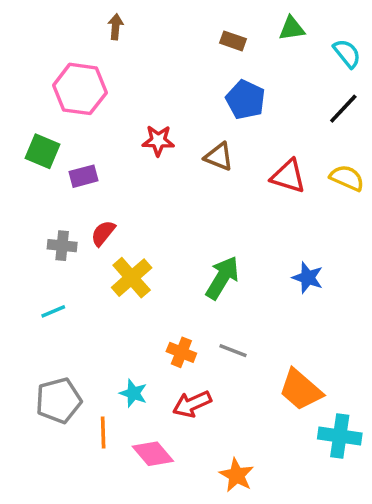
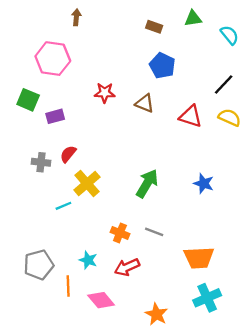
black line: (343, 109) -> (224, 84), moved
cyan line: (53, 311) -> (63, 206), moved
orange trapezoid: (301, 390) -> (199, 258), turned -44
cyan cross: (340, 436) -> (207, 298), moved, turned -32

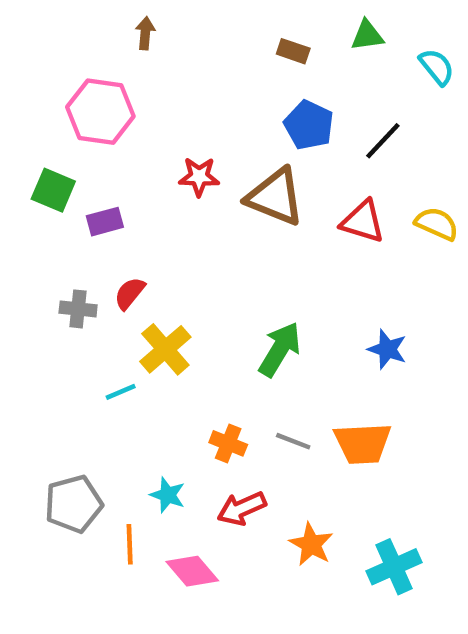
black line: (224, 84) -> (383, 141), moved
brown triangle: (145, 103) -> (275, 197), size x1.6
orange trapezoid: (199, 258) -> (363, 443), moved
orange star: (156, 314) -> (311, 544), moved

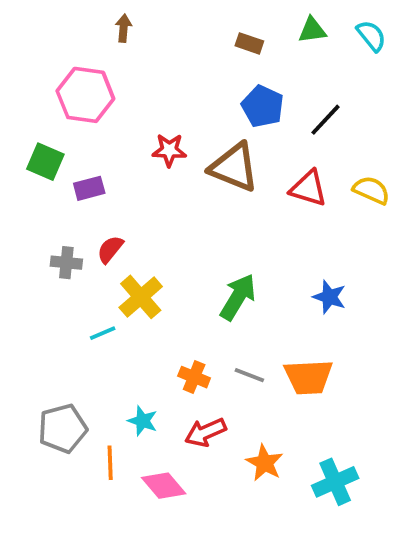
cyan semicircle: (437, 67) -> (371, 36), moved

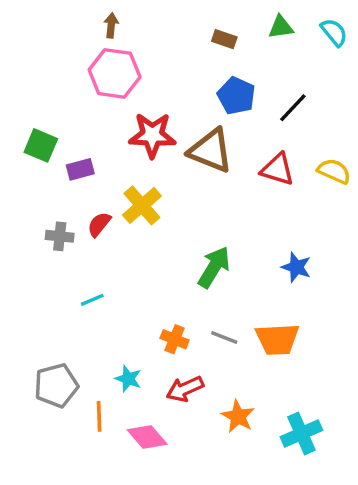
pink hexagon: (85, 95) -> (115, 73), moved
red star: (169, 150) -> (152, 135), size x1.5
yellow cross: (141, 297) -> (142, 205), moved

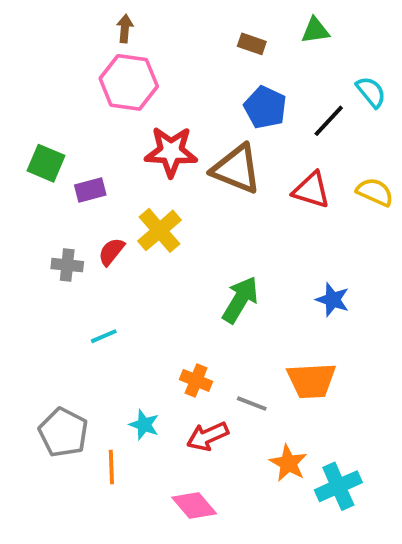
cyan semicircle: (334, 32) -> (371, 92), moved
gray line: (224, 337) -> (252, 404), moved
gray pentagon: (56, 386) -> (63, 432), turned -30
orange star: (238, 416) -> (288, 463), moved
pink diamond: (147, 437) -> (194, 505), moved

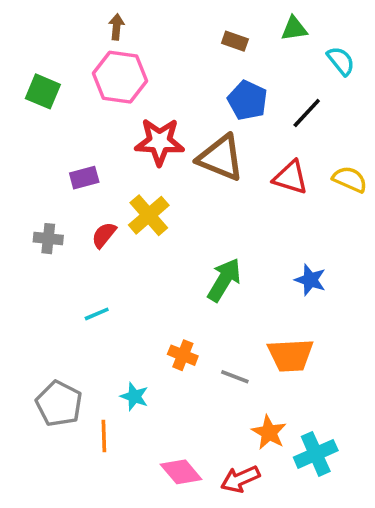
cyan semicircle: (371, 92) -> (341, 61), moved
green square: (46, 163) -> (43, 91), moved
gray cross: (67, 265) -> (48, 239), moved
red arrow: (208, 436) -> (240, 479), moved

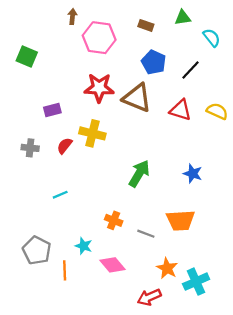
pink hexagon: (120, 77) -> (99, 38), moved
yellow cross: (149, 215) -> (92, 133), turned -35
pink diamond: (181, 472) -> (113, 265), moved

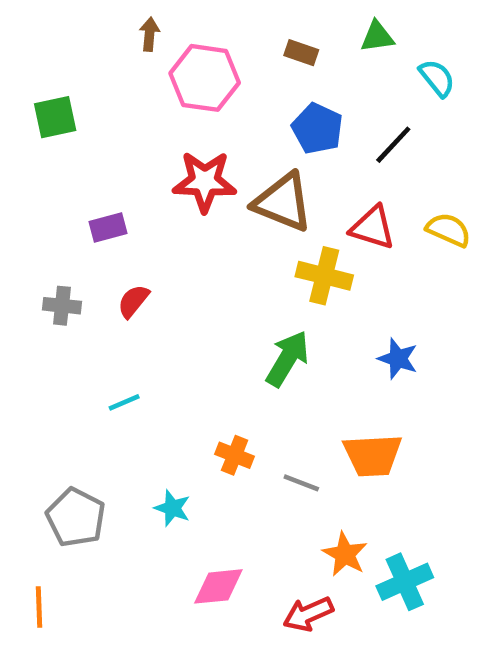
green square: (27, 57) -> (55, 117), turned -35
yellow cross: (92, 133) -> (324, 276), moved
pink diamond: (113, 265) -> (218, 586), moved, turned -55
orange line: (65, 270) -> (39, 607), moved

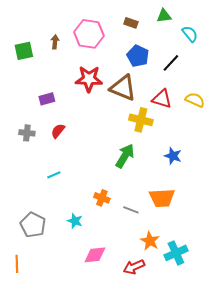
brown arrow: (149, 34) -> (55, 42), moved

